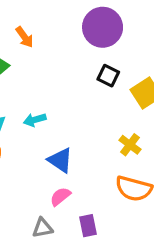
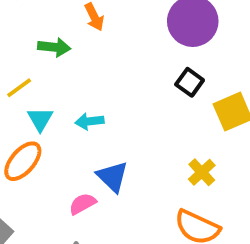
pink semicircle: (60, 196) -> (83, 204), moved

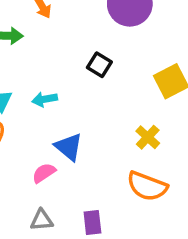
black square: (190, 82) -> (99, 65), moved

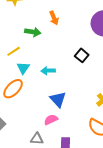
pink semicircle: (44, 173) -> (51, 120), moved

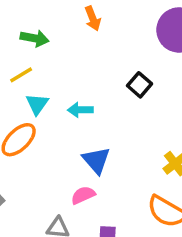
green arrow: (33, 32) -> (35, 38), moved

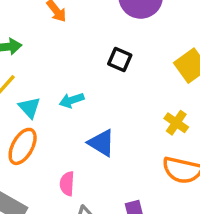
pink semicircle: (83, 195) -> (67, 184), moved, turned -45

